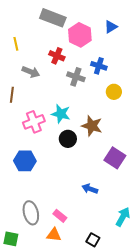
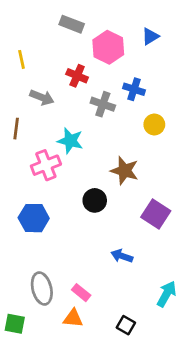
gray rectangle: (53, 18) -> (72, 24), size x0.7
cyan star: (61, 114) -> (70, 141), moved
black circle: (68, 139) -> (95, 200), moved

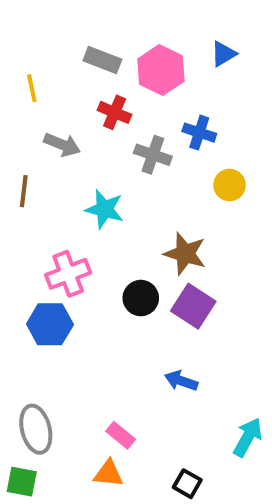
gray rectangle: (72, 24) -> (102, 60), moved
pink cross: (46, 165) -> (68, 274), moved
purple square: (156, 214) -> (193, 306), moved
gray ellipse: (42, 289) -> (36, 429), moved

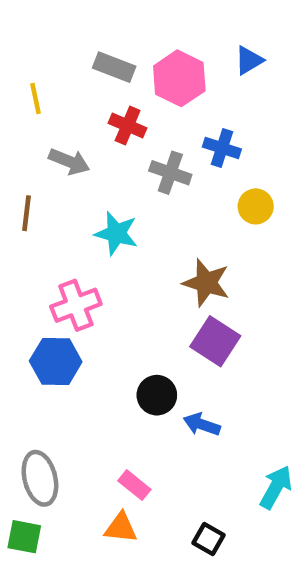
black circle: (141, 298) -> (157, 395), moved

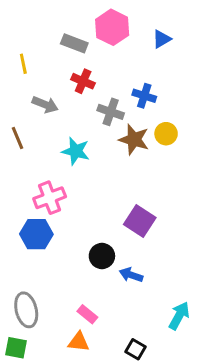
pink hexagon: (179, 78) -> (112, 27), moved
brown line: (26, 213) -> (17, 138), turned -30
brown star: (206, 283) -> (134, 139), moved

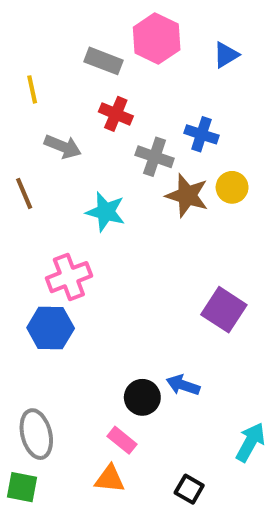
purple square: (140, 221) -> (224, 310), moved
black circle: (102, 256) -> (142, 397), moved

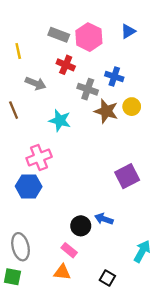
pink hexagon: (157, 38) -> (89, 37), moved
purple square: (224, 310) -> (127, 176), turned 30

